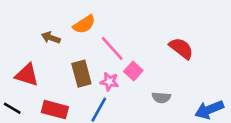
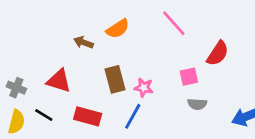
pink line: (112, 48) -> (174, 23), moved
red semicircle: (181, 48) -> (218, 53), turned 85
pink square: (133, 71) -> (189, 77), moved, turned 36

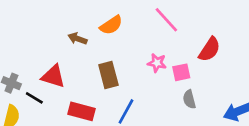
pink star: (144, 88) -> (157, 63), moved
gray semicircle: (197, 104) -> (189, 99), turned 72
black line: (44, 115) -> (34, 98), moved

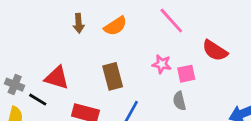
brown arrow: (77, 39) -> (79, 23), moved, turned -114
red semicircle: (210, 49) -> (215, 51), turned 90
gray semicircle: (189, 99) -> (179, 101), moved

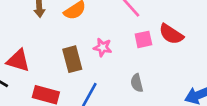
pink star: (162, 64) -> (103, 47), moved
pink square: (186, 74) -> (143, 39), moved

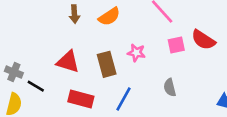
red triangle: (18, 61) -> (68, 62), moved

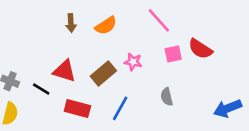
brown rectangle: (107, 64) -> (103, 73), turned 65
black line: (36, 86) -> (41, 89), moved

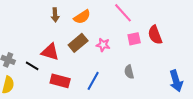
red semicircle: (200, 49) -> (155, 35), turned 36
brown rectangle: (103, 73) -> (78, 43), moved
blue arrow: (228, 108) -> (176, 81), turned -85

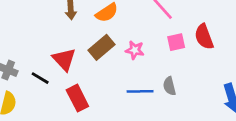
red triangle: (50, 52) -> (64, 59), turned 30
red rectangle: (60, 81) -> (77, 98), turned 48
blue line: (93, 81) -> (140, 91), moved, turned 60

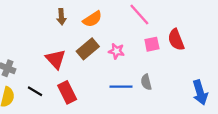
black line: (40, 78) -> (35, 91), moved

